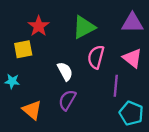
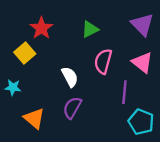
purple triangle: (132, 23) -> (142, 25), turned 45
green triangle: (84, 27) -> (90, 29), size x0.7
yellow square: (23, 49) -> (25, 53), turned -30

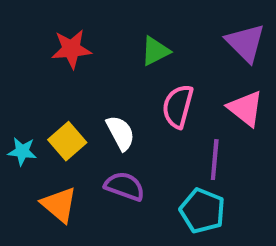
red star: (41, 28) -> (71, 49), turned 30
yellow square: (25, 53) -> (67, 141), moved
purple semicircle: (72, 108) -> (125, 186), turned 80
cyan pentagon: (141, 122) -> (202, 211), moved

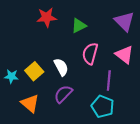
red star: (71, 49) -> (47, 17), moved
purple semicircle: (125, 186) -> (63, 94), turned -66

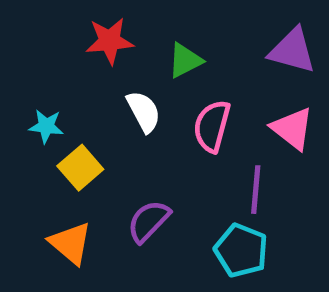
purple triangle: (124, 21) -> (292, 51), turned -30
white semicircle: (61, 67) -> (144, 112), moved
cyan star: (11, 76) -> (46, 126), moved

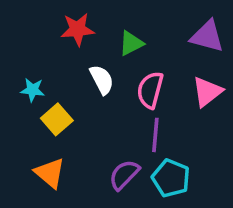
pink triangle: (292, 129) -> (207, 92), turned 44
purple line: (256, 190) -> (155, 135), moved
purple semicircle: (149, 221) -> (124, 175), moved

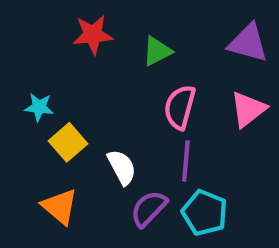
white semicircle: (102, 80) -> (122, 167), moved

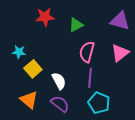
purple semicircle: (149, 209) -> (60, 104), moved, turned 84

